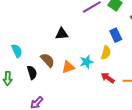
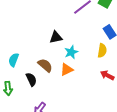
cyan semicircle: (17, 51) -> (14, 60), turned -128
cyan star: (86, 62) -> (71, 52), moved

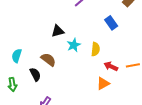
yellow semicircle: (102, 51) -> (95, 49), moved
orange triangle: (67, 70) -> (103, 84), moved

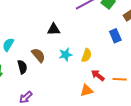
blue rectangle: (111, 23) -> (115, 36), moved
cyan star: (74, 45) -> (66, 55), moved

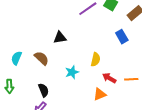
brown semicircle: (38, 55) -> (41, 58), moved
cyan star: (66, 55) -> (72, 72), moved
black semicircle: (22, 67) -> (44, 90), moved

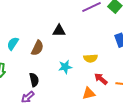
brown semicircle: (41, 58) -> (37, 48), turned 63
yellow semicircle: (96, 59) -> (91, 58), turned 64

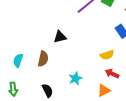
yellow semicircle: (91, 58) -> (107, 55), moved
cyan star: (65, 67) -> (75, 78), moved

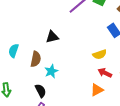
cyan semicircle: (18, 60) -> (14, 51), moved
cyan star: (75, 78) -> (51, 71), moved

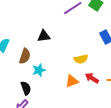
yellow semicircle: (100, 54) -> (81, 59), moved
orange triangle: (97, 90) -> (72, 81), moved

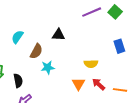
orange triangle: (72, 81) -> (78, 84), turned -48
black semicircle: (26, 88) -> (18, 81), moved

